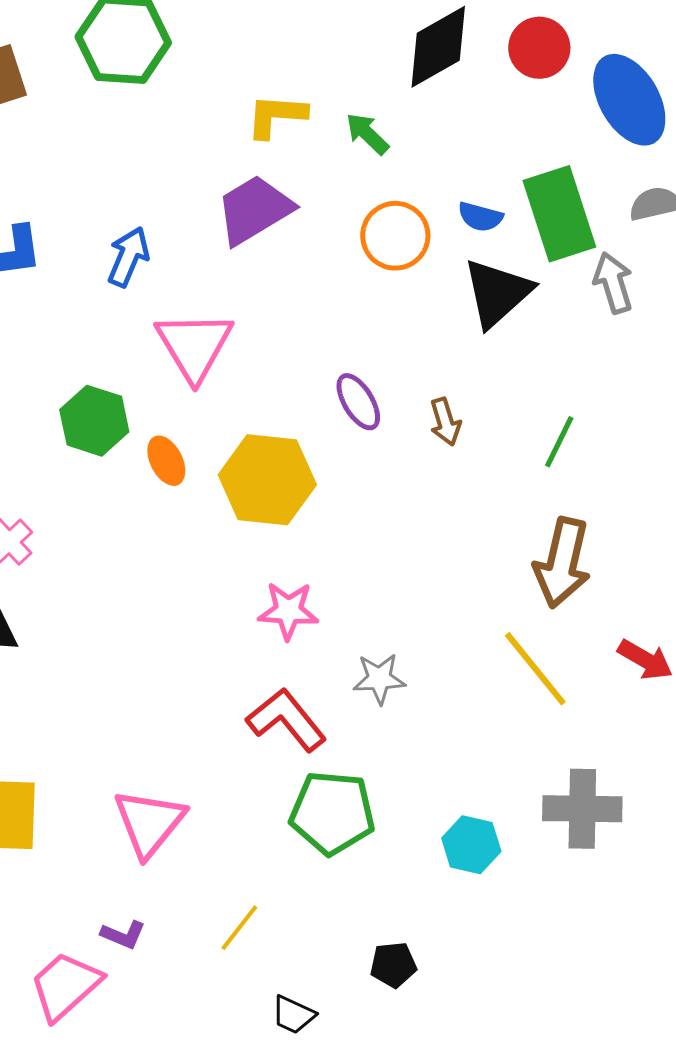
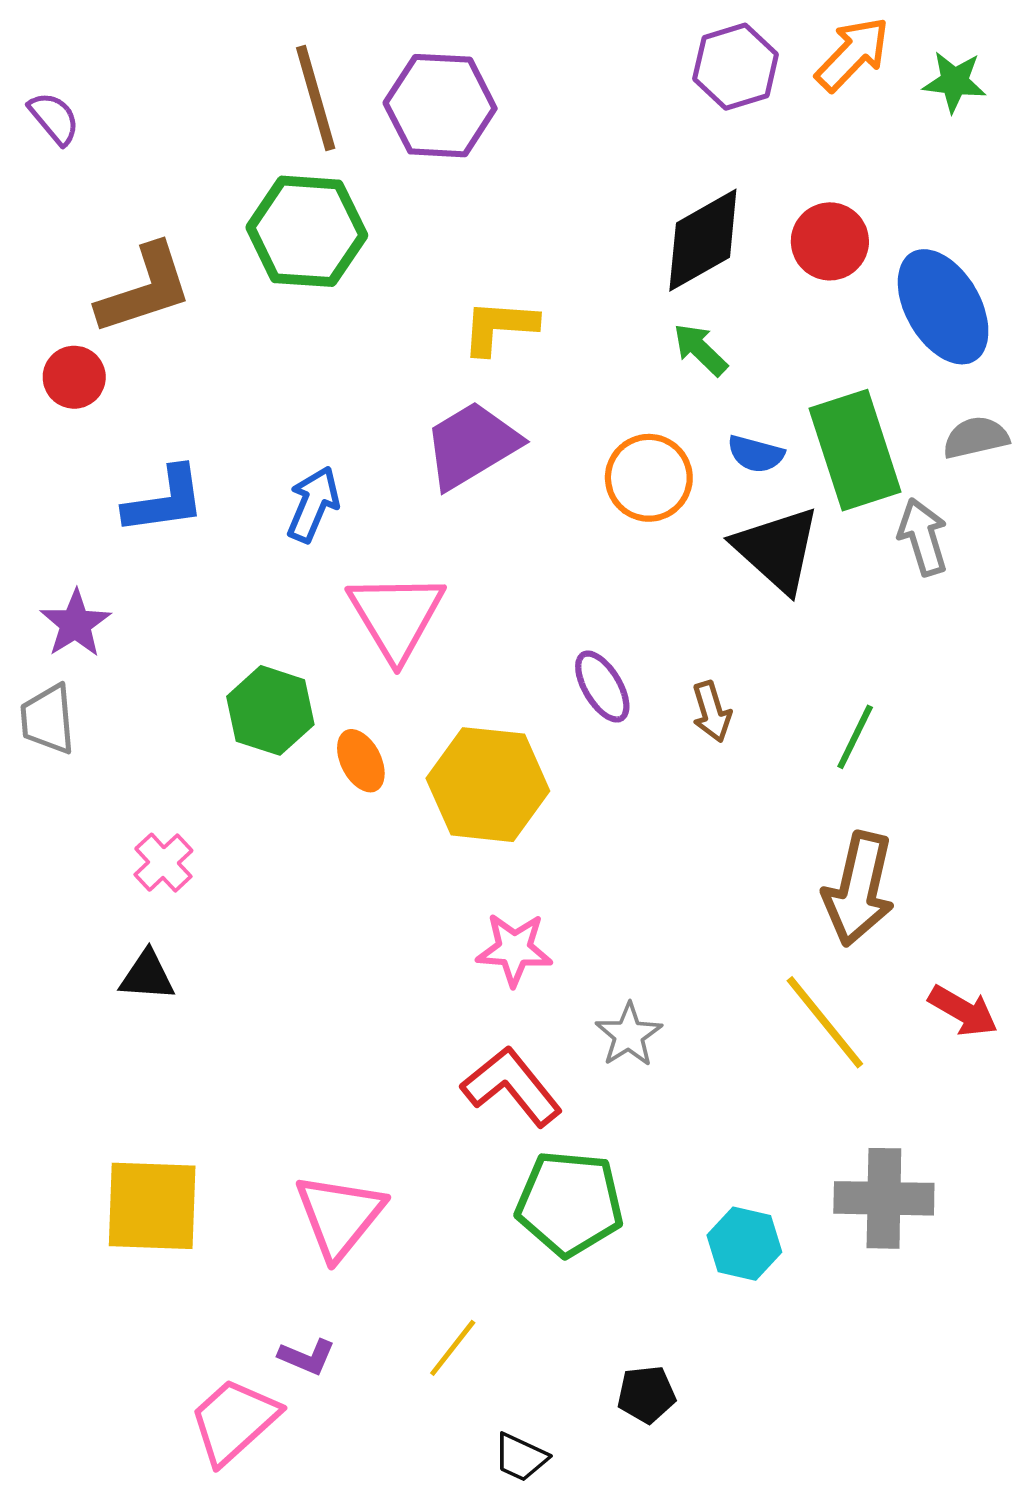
green arrow: (367, 134) -> (700, 350), moved
black triangle: (497, 293) -> (777, 549), turned -36
gray star: (379, 679) -> (629, 1035), turned -30

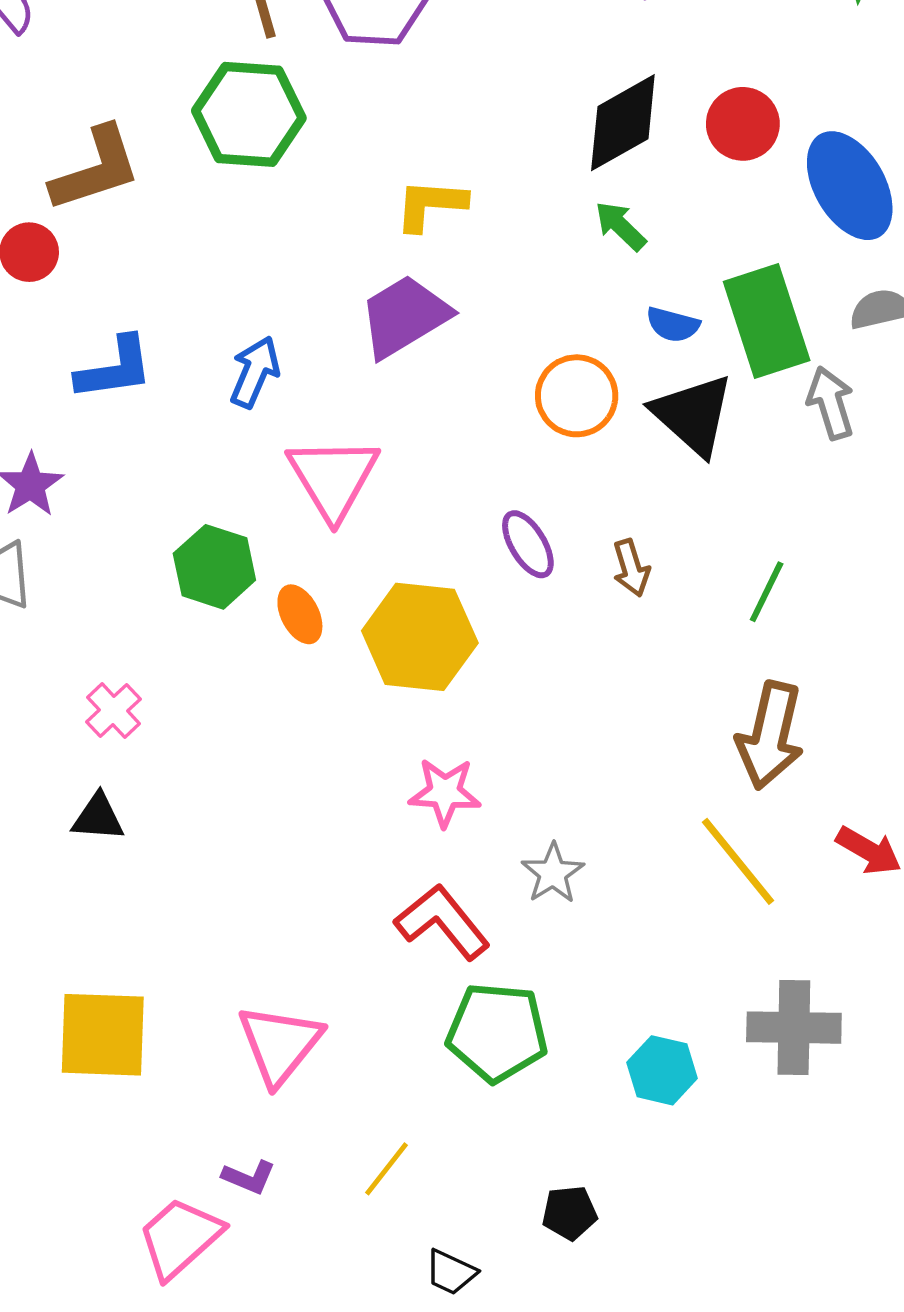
orange circle: (649, 478) -> (577, 396), moved

